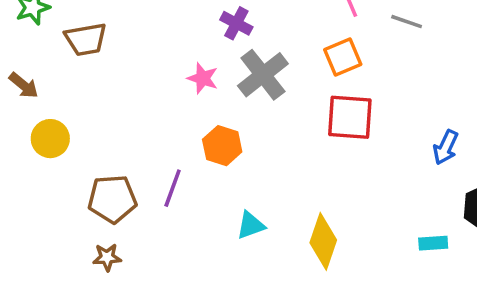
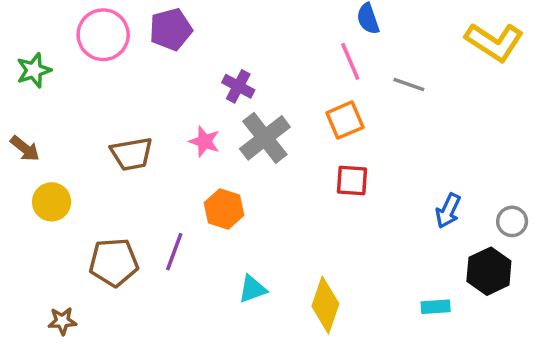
brown trapezoid: (86, 39) -> (132, 154), moved
red square: (350, 117) -> (352, 181), size x0.7
brown star: (107, 257) -> (62, 321), moved

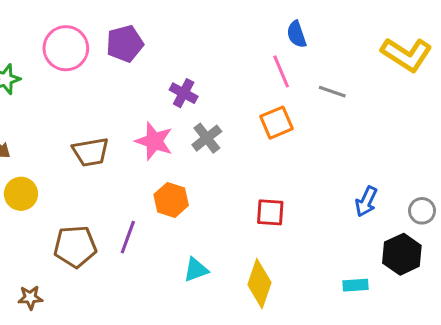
gray cross: (265, 138) -> (207, 138), size x0.7
pink star: (204, 141) -> (154, 141), size x1.4
red square: (352, 181) -> (270, 212), moved

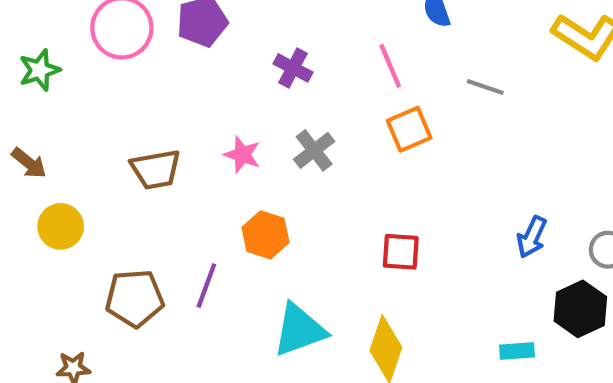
pink line: (281, 71) -> (390, 66), moved
purple cross: (184, 93) -> (293, 68), moved
pink star: (154, 141) -> (242, 155), size x0.7
cyan triangle: (196, 270) -> (299, 330), size x1.6

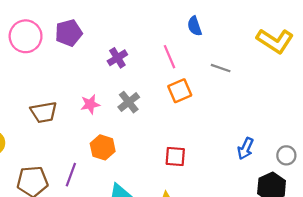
purple cross: (293, 68) -> (117, 58), turned 30
pink star: (242, 155) -> (90, 104), turned -30

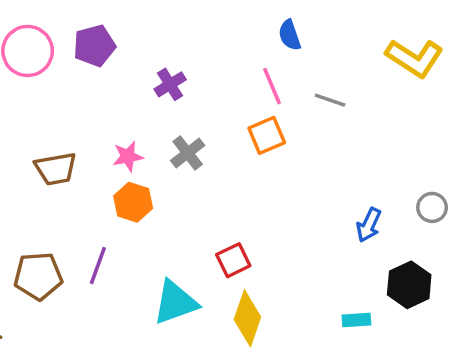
pink line: (170, 57) -> (272, 86), moved
orange hexagon: (103, 147) -> (133, 202), moved
gray circle: (286, 155) -> (432, 207), moved
red square: (175, 156) -> (233, 260), moved, turned -30

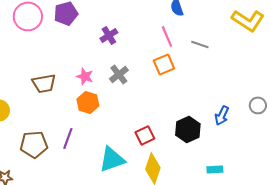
pink star: (128, 156) -> (85, 76), turned 30
black hexagon: (409, 285) -> (188, 129), moved

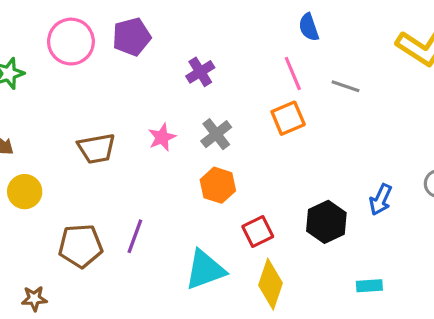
pink star: (85, 76) -> (162, 137), turned 30
orange hexagon: (88, 102) -> (218, 185), moved

